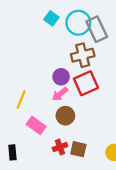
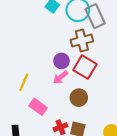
red square: (86, 83) -> (85, 67), turned -35
brown circle: (65, 116) -> (79, 98), moved

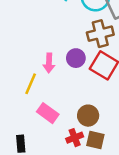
pink arrow: (60, 77) -> (49, 63), moved, turned -49
brown circle: (79, 98) -> (88, 116), moved

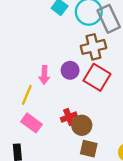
pink rectangle: (48, 113) -> (31, 123), moved
red cross: (75, 138) -> (69, 117), moved

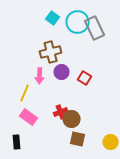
brown cross: (93, 47) -> (51, 52), moved
red square: (97, 77) -> (85, 78), size x0.6

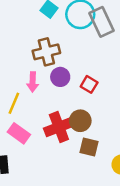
red cross: (61, 112) -> (59, 127), size x1.6
brown circle: (72, 119) -> (80, 121), moved
brown square: (78, 139) -> (89, 147), moved

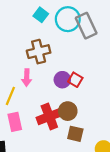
purple circle: (60, 77) -> (62, 80), moved
pink rectangle: (19, 133) -> (15, 122), turned 42

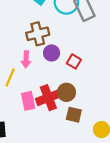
purple circle: (62, 80) -> (52, 53), moved
pink rectangle: (15, 122) -> (28, 101), moved

